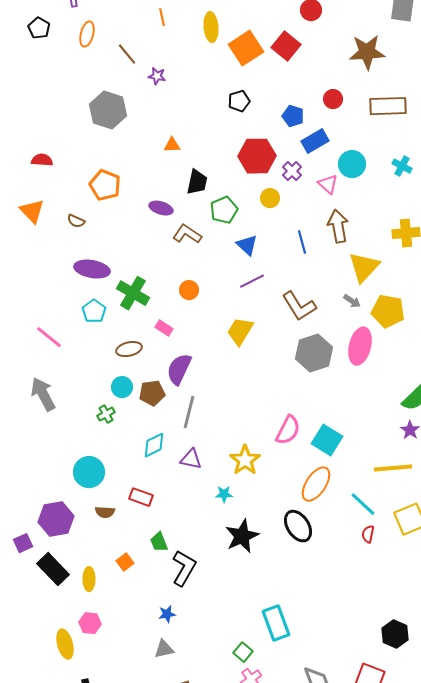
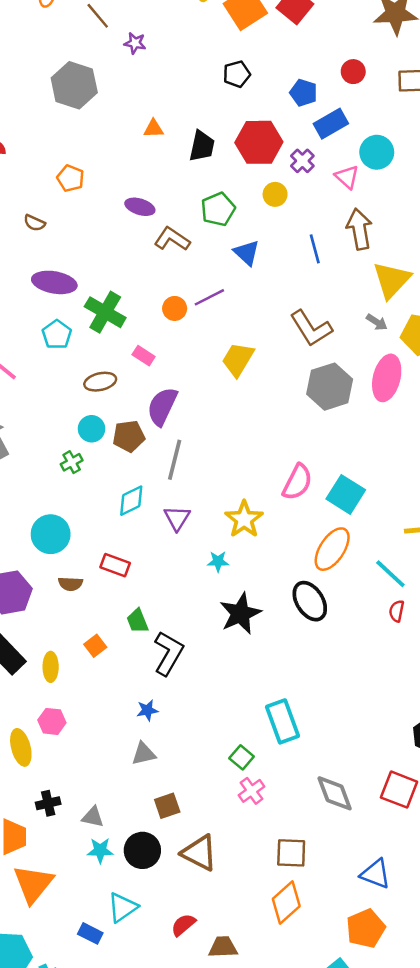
black trapezoid: (197, 182) -> (202, 146), moved
orange pentagon: (105, 185) -> (70, 178), size x0.7
purple line: (252, 281) -> (209, 297), moved
purple triangle: (191, 459) -> (177, 518), turned 50

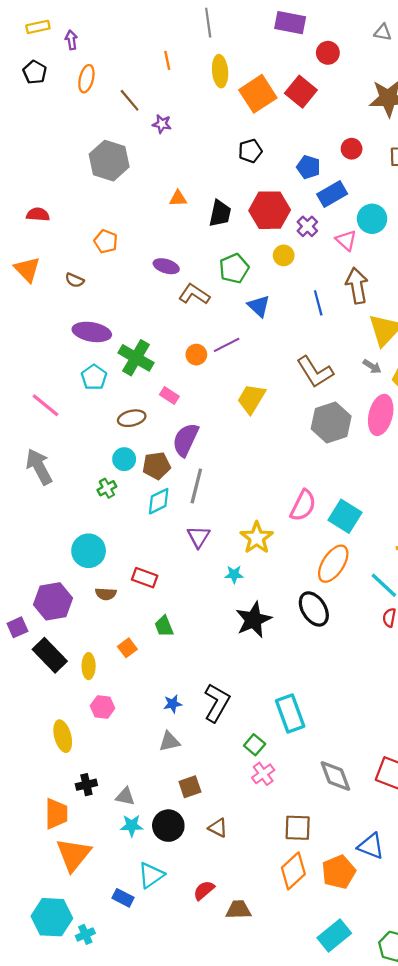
cyan diamond: (131, 501) -> (159, 501), moved
black L-shape: (168, 653) -> (217, 703), moved
pink hexagon: (52, 721) -> (103, 707), moved
brown triangle: (199, 853) -> (218, 828), size x0.6
orange pentagon: (366, 929) -> (339, 872), moved

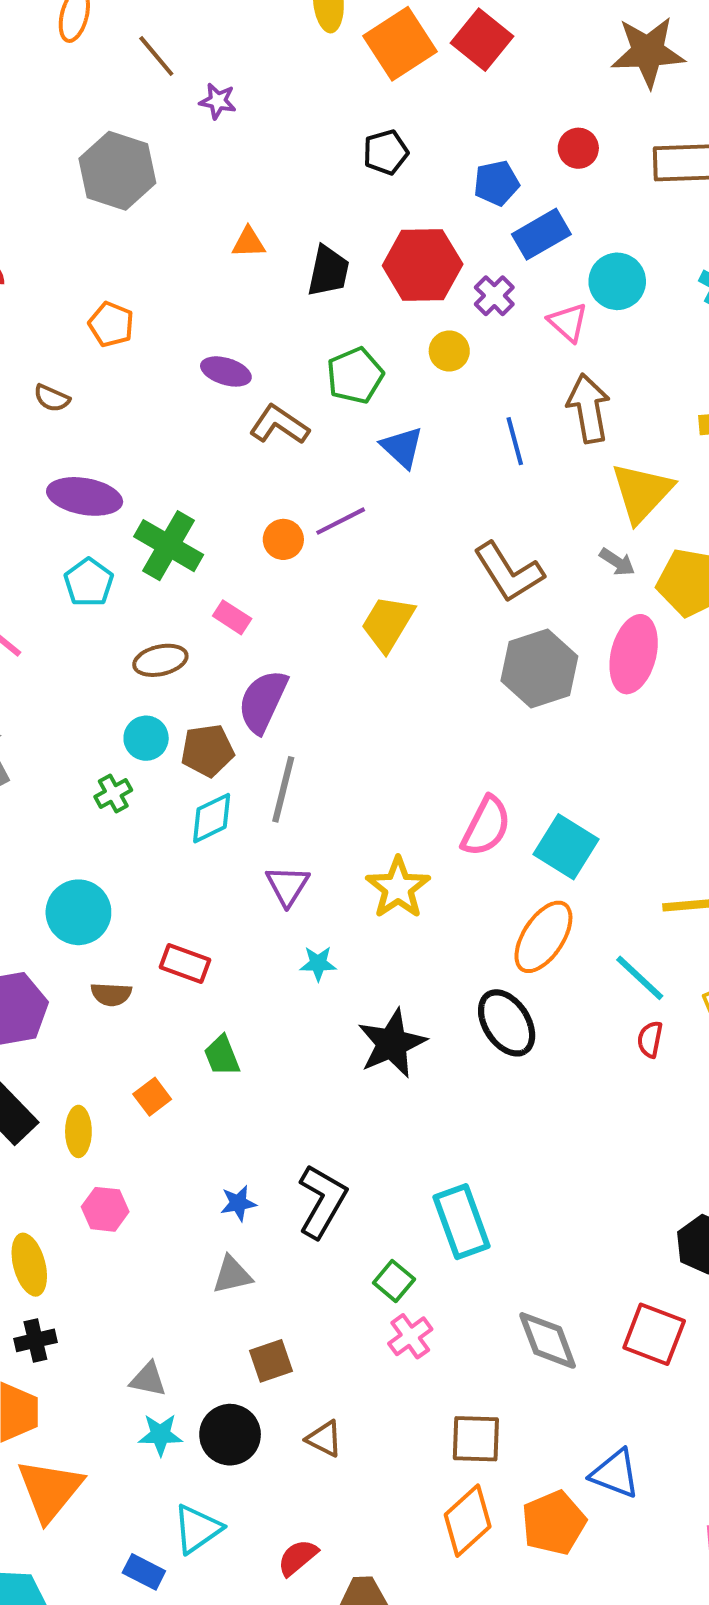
blue pentagon: (308, 167) -> (496, 183), turned -30
cyan star: (234, 574) -> (318, 963), moved
black cross: (86, 785) -> (35, 1340), moved

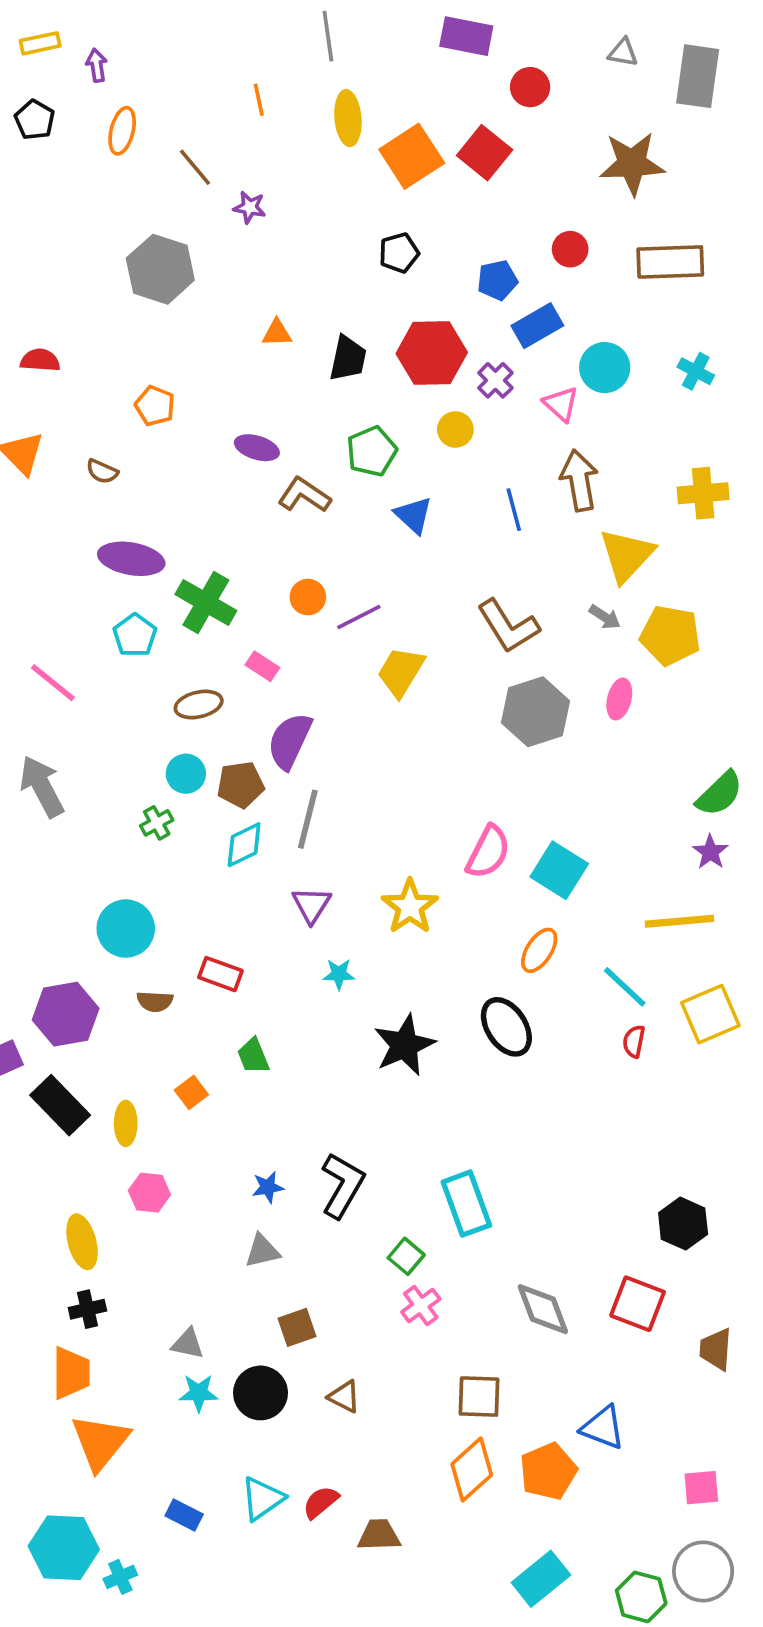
purple line: (341, 521) -> (359, 617), moved
pink ellipse: (634, 654) -> (619, 699), size x0.6
orange ellipse: (543, 937) -> (539, 950), size x0.7
cyan triangle: (197, 1529) -> (262, 1499), moved

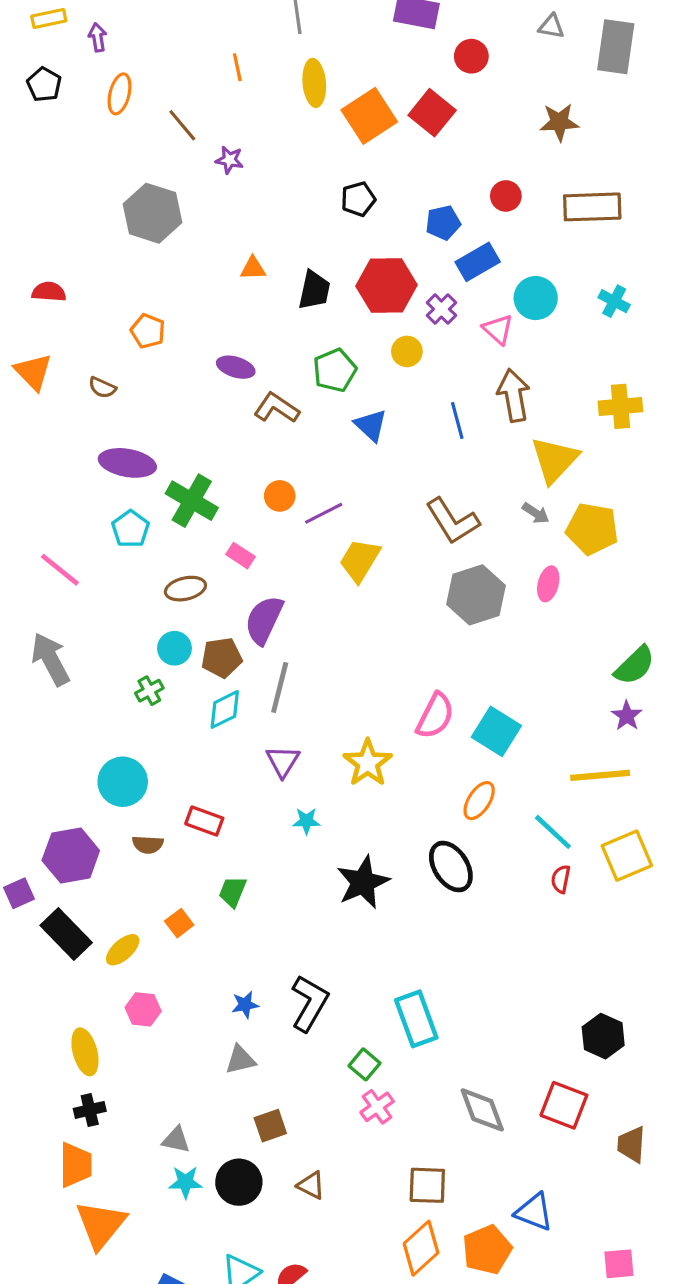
brown star: (632, 164) -> (559, 122), size x0.7
green trapezoid: (253, 1056) -> (233, 892), turned 44
yellow ellipse: (126, 1123) -> (123, 950), turned 48

